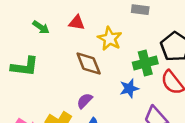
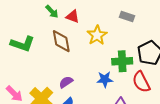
green arrow: (41, 27) -> (52, 12), moved
brown diamond: (89, 64) -> (61, 41), moved

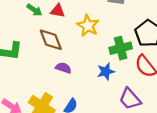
purple semicircle: (66, 82) -> (63, 68), moved, turned 64

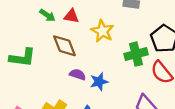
blue star: (106, 71) -> (99, 82), moved

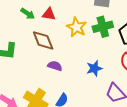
green cross: (136, 54) -> (103, 27), moved
blue star: (99, 82) -> (94, 68), moved

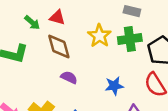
green arrow: (28, 14) -> (32, 23), moved
red triangle: (49, 14) -> (57, 18), moved

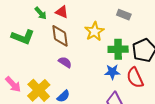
green cross: (130, 39) -> (118, 49), moved
blue star: (114, 86) -> (112, 72), moved

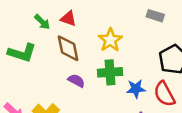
gray rectangle: (124, 15) -> (155, 16), moved
green cross: (118, 49) -> (110, 72), moved

